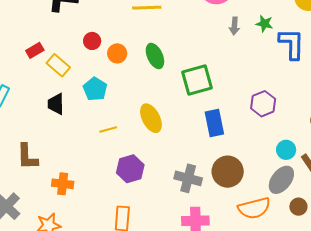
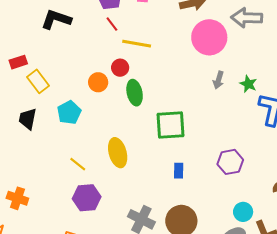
red circle: (92, 41) -> (120, 68), moved
blue rectangle: (214, 123) -> (179, 171), size x0.6
yellow line: (108, 130) -> (78, 164), moved, turned 42

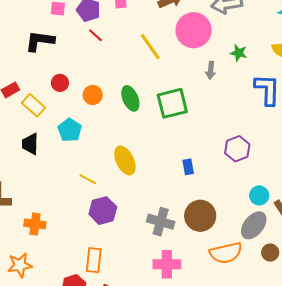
yellow line: (137, 44) -> (150, 47), moved, turned 56
red circle: (120, 68) -> (60, 83), moved
green star: (248, 84) -> (239, 53), moved
green square: (171, 125) -> (172, 103), moved

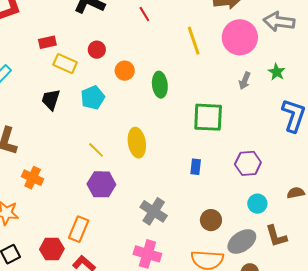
green square: (172, 103) -> (208, 117), moved
yellow rectangle: (33, 105) -> (65, 64), turned -35
cyan circle: (259, 195) -> (257, 204), moved
brown circle: (200, 216) -> (211, 220), moved, size x0.7

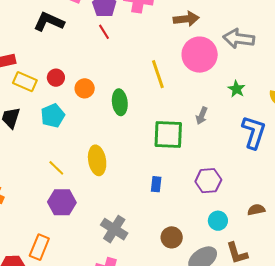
yellow line: (194, 41) -> (158, 74), moved
red circle: (97, 50) -> (56, 78), moved
gray arrow: (245, 81) -> (202, 116), moved

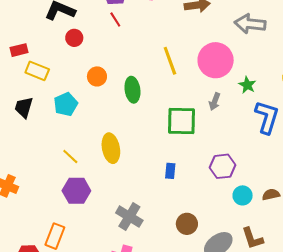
pink circle: (200, 55) -> (216, 60), moved
red circle: (56, 78) -> (74, 38), moved
green star: (236, 89) -> (247, 85), moved
cyan circle: (218, 221) -> (243, 195), moved

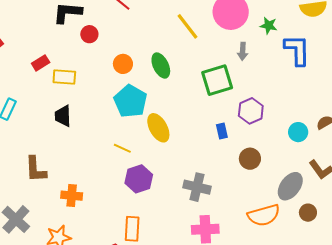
cyan pentagon: (66, 104) -> (130, 101), moved, size x1.4
purple hexagon: (222, 166) -> (251, 111), moved
brown circle: (187, 224) -> (250, 159), moved

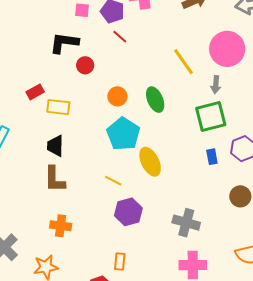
gray arrow: (243, 51) -> (216, 85), moved
blue rectangle: (222, 131) -> (212, 157), moved
brown L-shape: (36, 169) -> (55, 179), moved
orange rectangle: (132, 229) -> (120, 261), size x0.7

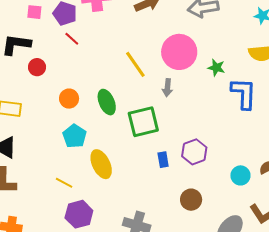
green square: (211, 117) -> (143, 122), moved
cyan pentagon: (123, 134) -> (75, 136), size x0.7

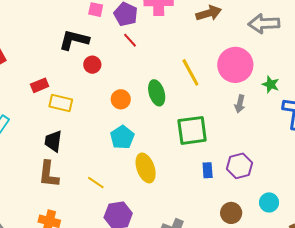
gray arrow: (167, 88) -> (240, 104), moved
green ellipse: (107, 102) -> (157, 93), moved
cyan circle: (240, 175) -> (269, 202), moved
yellow line: (64, 183) -> (96, 183), moved

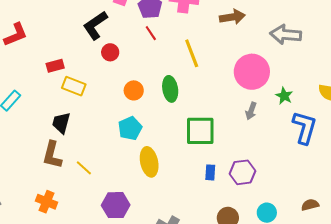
black L-shape: (74, 40) -> (95, 25), turned -56
yellow line: (190, 72) -> (192, 53), moved
yellow line: (96, 183) -> (84, 168), moved

